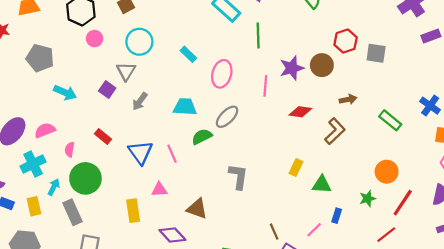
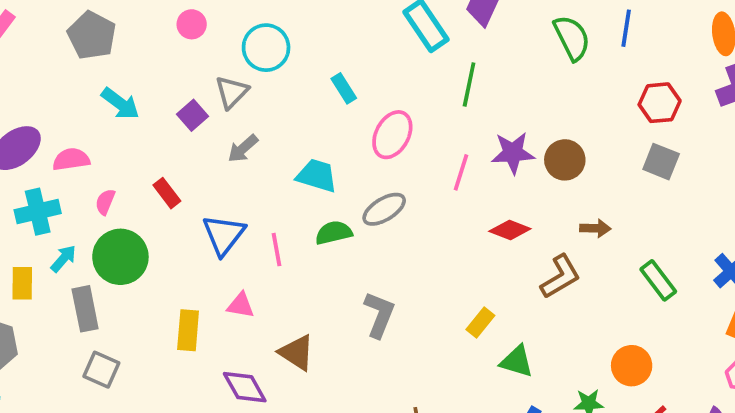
red hexagon: (346, 41) -> (660, 103), moved

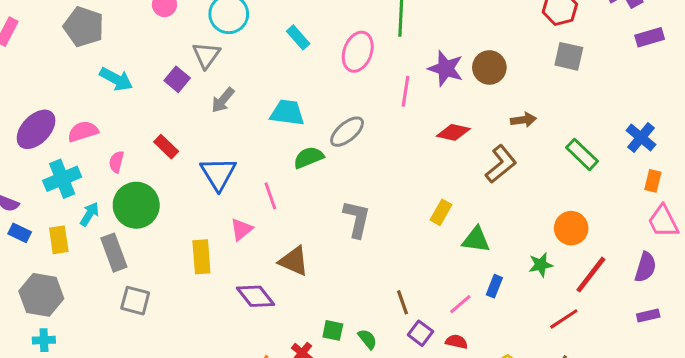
pink ellipse: (392, 135) -> (358, 52), moved
purple star: (513, 153) -> (446, 68), turned 30
pink line: (277, 250) -> (270, 196), moved
pink triangle: (241, 305) -> (241, 229), turned -40

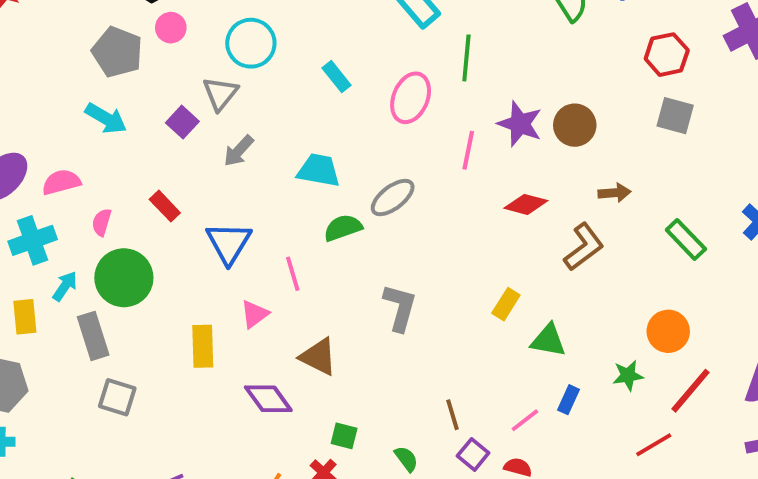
gray pentagon: (84, 27) -> (117, 52), moved
green square: (333, 330) -> (344, 436), moved

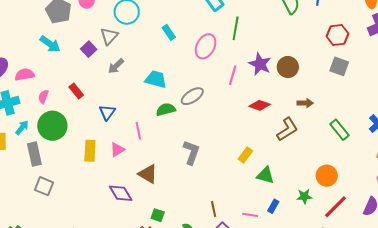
blue triangle: (229, 243) -> (107, 112), size x0.7
yellow rectangle: (203, 346) -> (90, 151), moved
pink line: (525, 420) -> (250, 215), turned 42

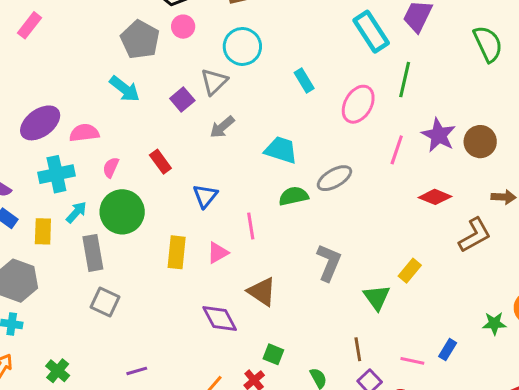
green triangle: (265, 175) -> (377, 297), moved, turned 36
green star: (304, 196) -> (494, 323), moved

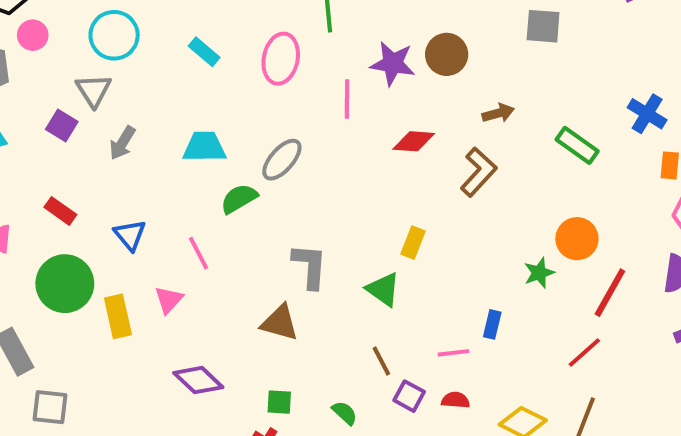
green circle: (122, 212) -> (65, 284), moved
brown triangle: (262, 292) -> (280, 323), moved

